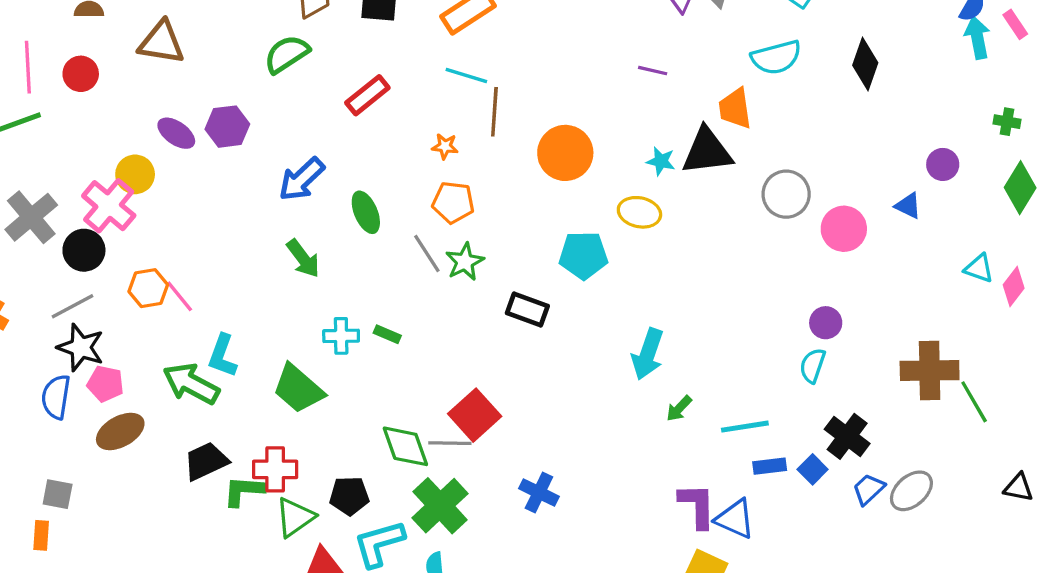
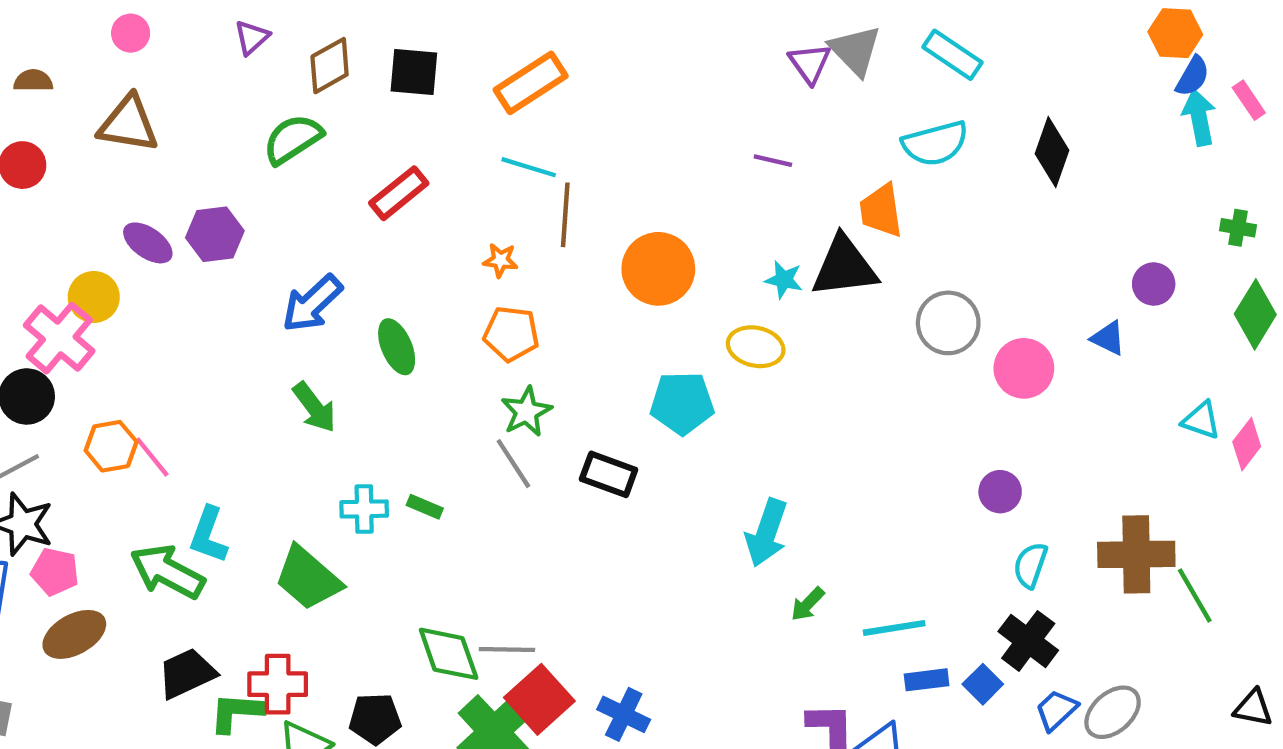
gray line: (427, 253) -> (513, 464), moved
cyan semicircle: (813, 366) -> (1030, 565), moved
red square: (475, 415) -> (539, 699), moved

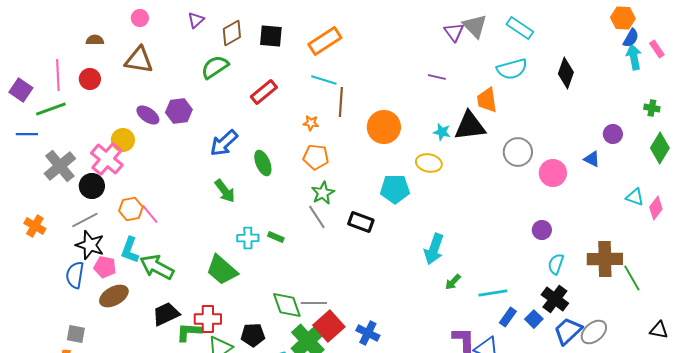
cyan L-shape: (208, 535) -> (130, 250), moved
blue rectangle: (927, 680) -> (508, 317), turned -48
blue trapezoid: (1056, 710) -> (568, 331), size x1.4

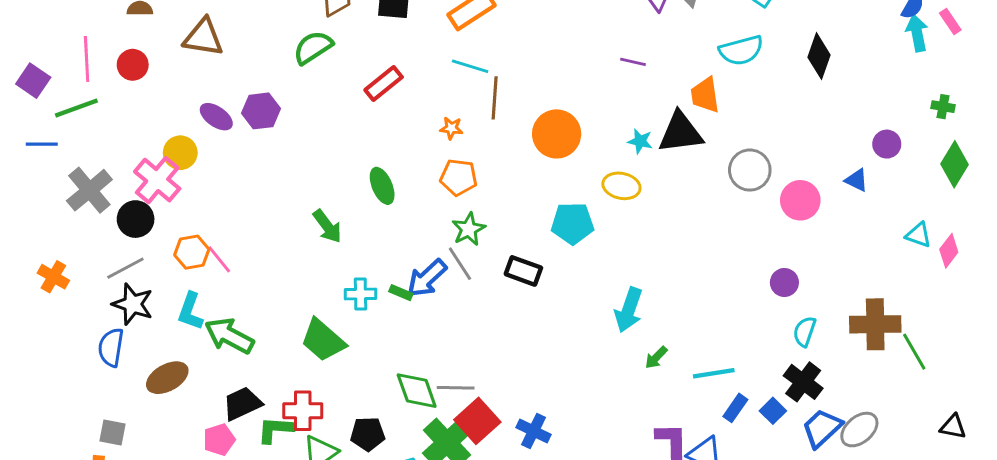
blue arrow: (224, 143) -> (427, 278), moved
pink pentagon: (105, 267) -> (219, 440), moved, turned -30

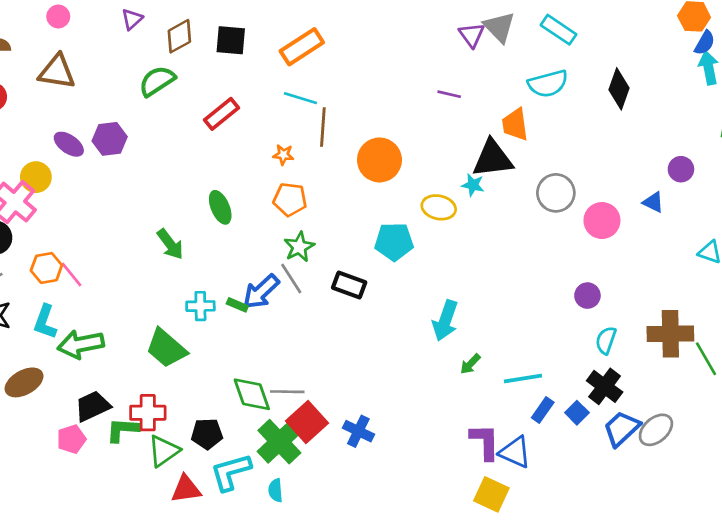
cyan star: (640, 141) -> (473, 185), moved
green arrow: (229, 336) -> (81, 344), turned -39

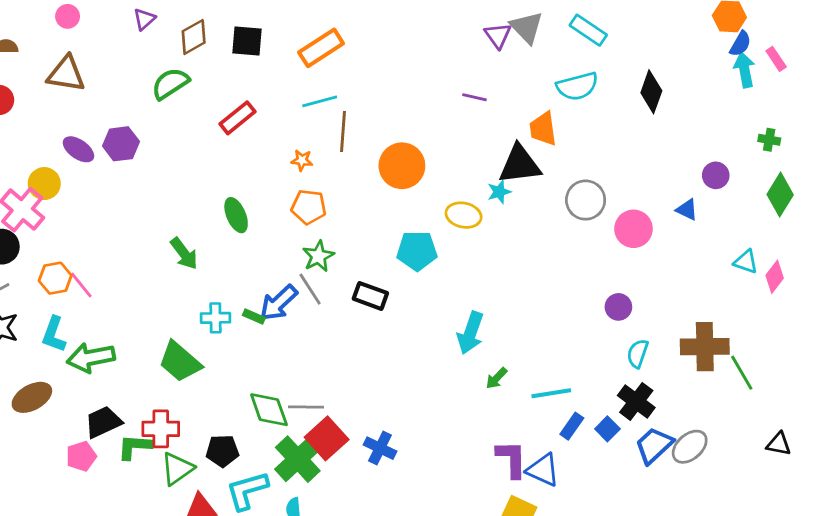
cyan line: (300, 98) -> (320, 101), turned -32
cyan star: (473, 185) -> (499, 192), turned -30

